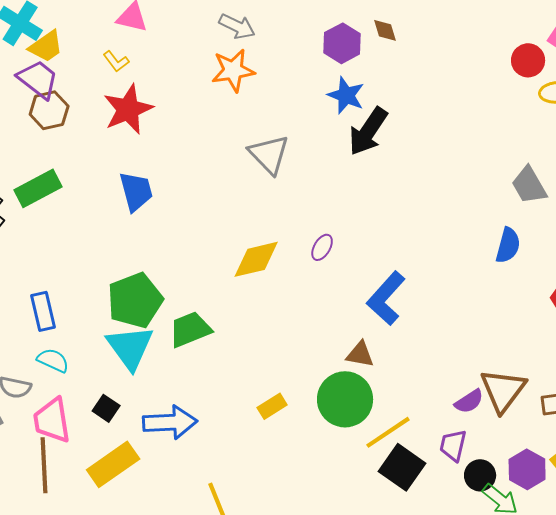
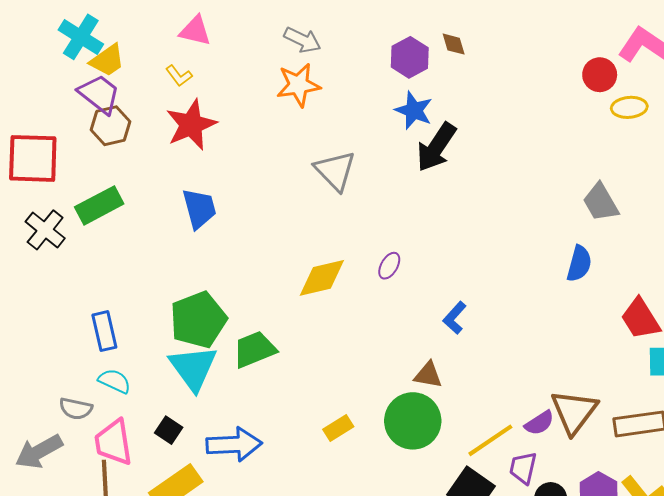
blue L-shape: (386, 298) -> (455, 318), size x0.6
yellow line: (388, 432) -> (490, 440), moved

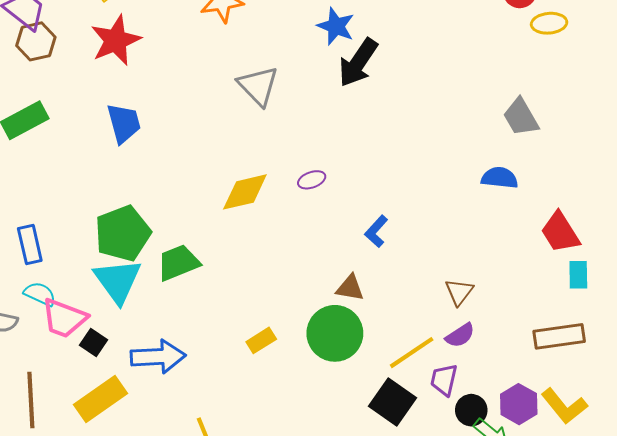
blue semicircle: (579, 264) -> (500, 178), turned -99
purple ellipse: (389, 266) -> (312, 180), turned 40
brown triangle: (574, 412) -> (459, 292), moved, size x0.6
pink trapezoid: (114, 442) -> (64, 318), moved, turned -60

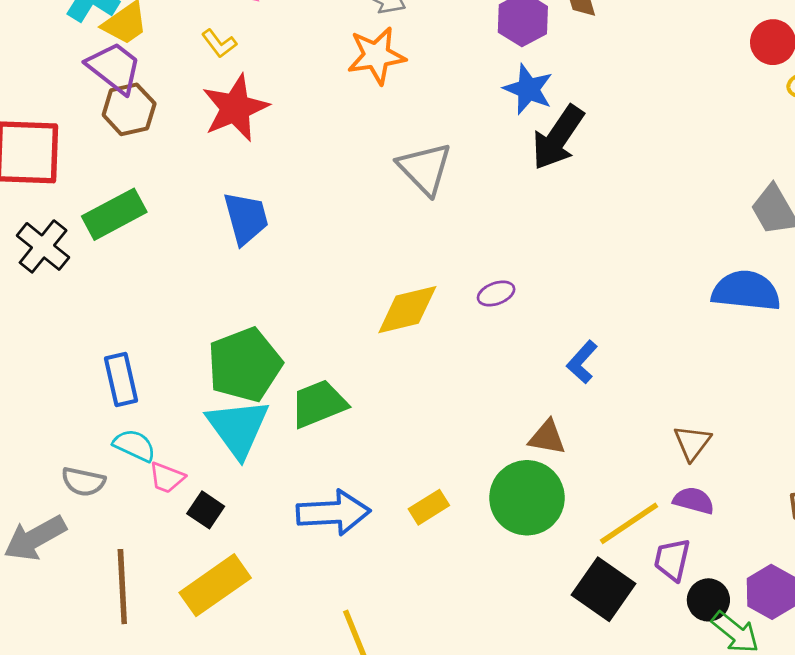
blue semicircle: (500, 178) -> (746, 291), size x1.4
pink trapezoid: (64, 318) -> (167, 478), size x0.6
purple semicircle: (460, 335) -> (694, 500), turned -132
blue arrow: (158, 357) -> (333, 513), moved

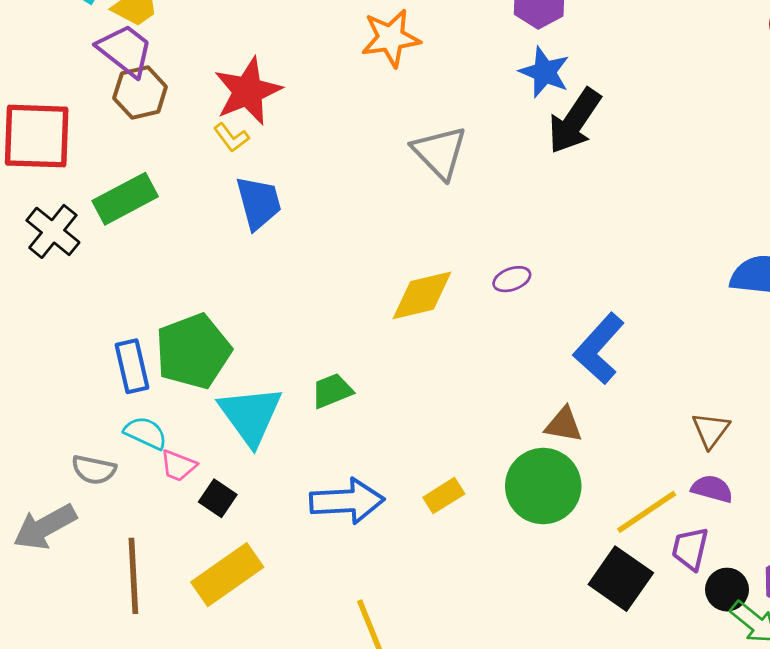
yellow L-shape: (219, 43) -> (231, 137), moved
blue L-shape: (582, 362) -> (599, 349), size x1.6
green pentagon: (245, 365) -> (193, 351), moved
green trapezoid: (319, 404) -> (332, 391), size x0.7

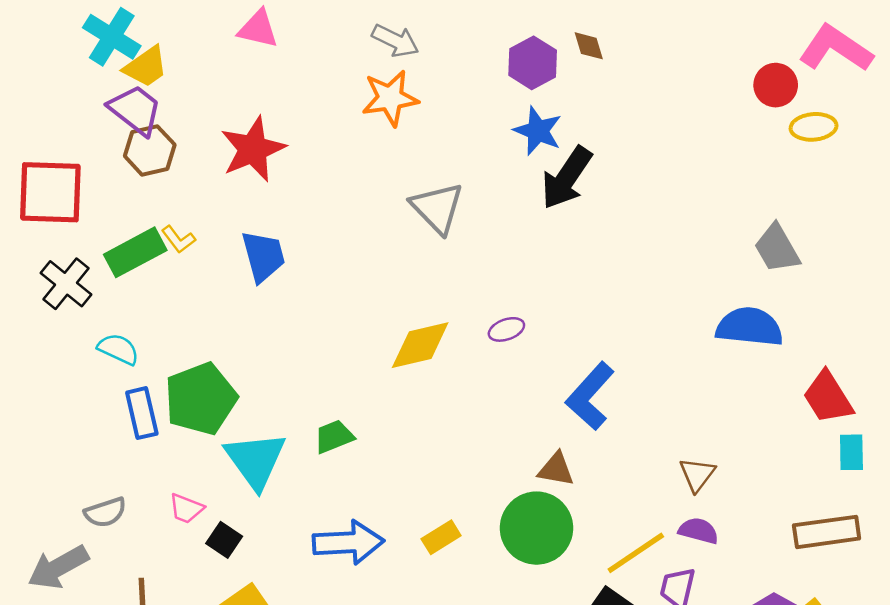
yellow L-shape: (231, 137) -> (178, 239), moved
cyan semicircle: (146, 433) -> (118, 349), moved
gray semicircle: (94, 470) -> (105, 512), turned -30

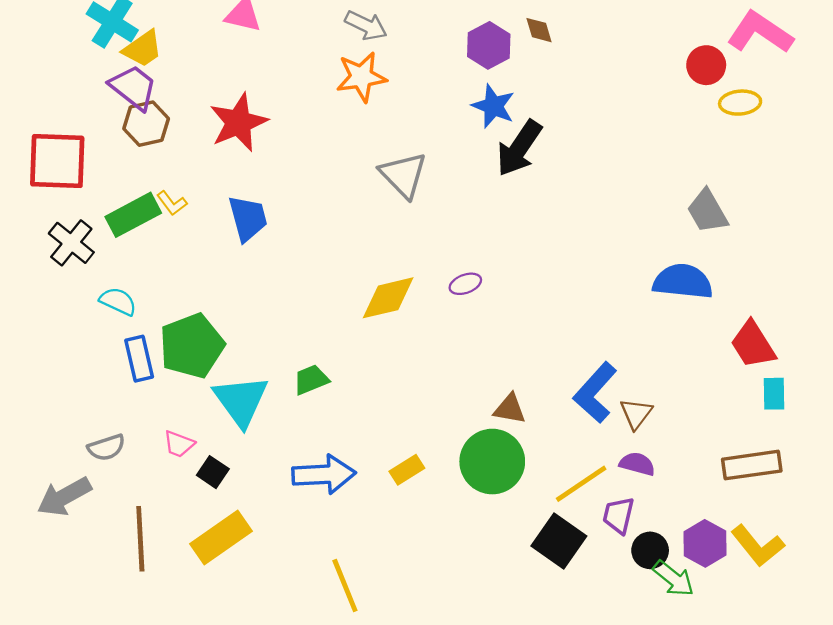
blue L-shape: (590, 396) -> (595, 393), moved

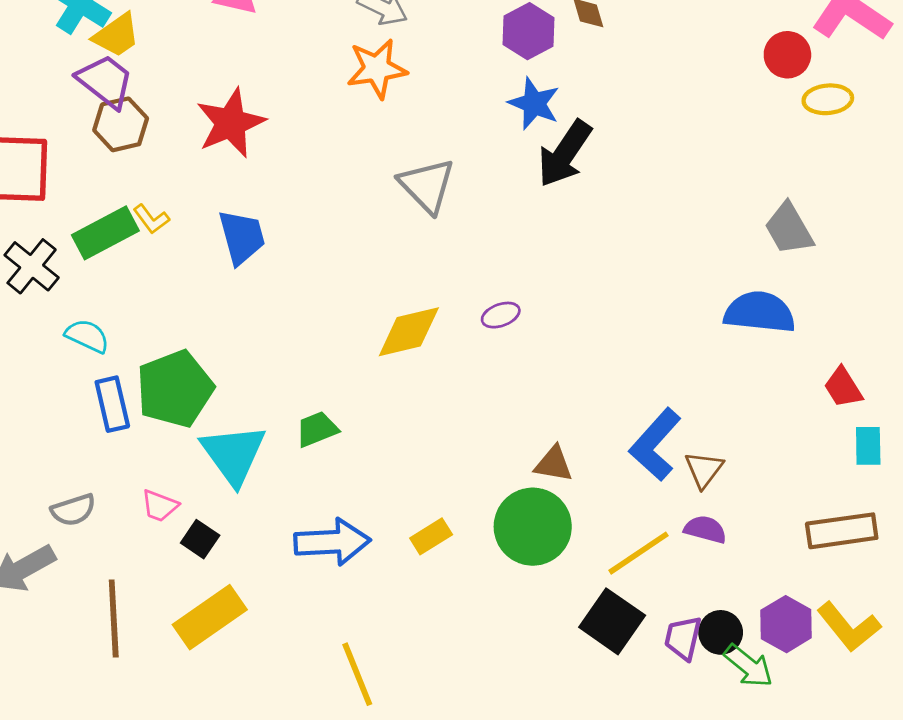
red trapezoid: (753, 345) -> (843, 387), size x0.7
purple trapezoid: (619, 515) -> (683, 638), moved

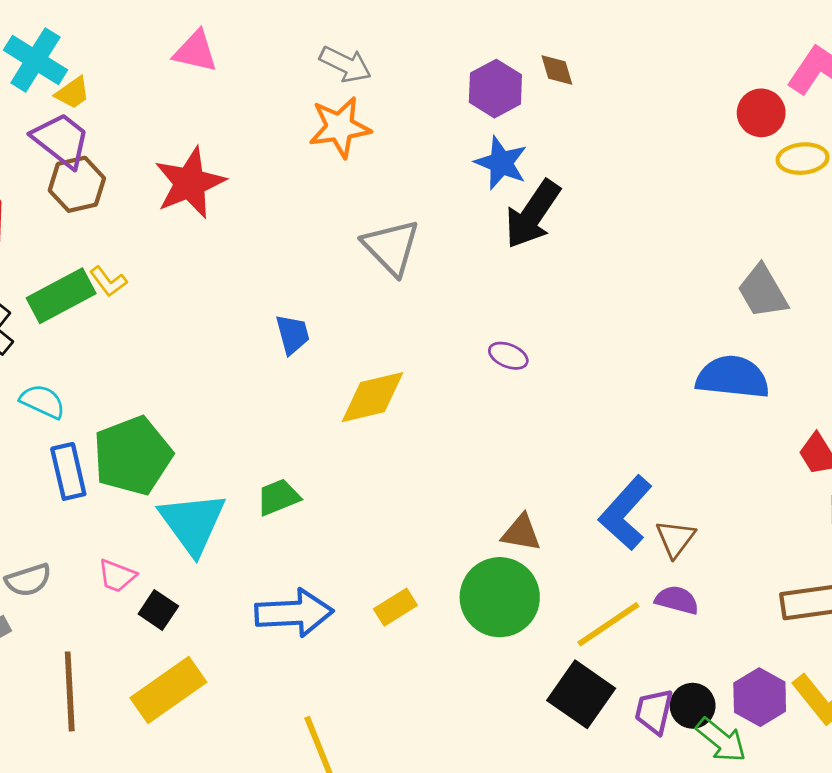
yellow trapezoid: (116, 35) -> (73, 93), size x0.7
blue trapezoid: (242, 237) -> (293, 334), moved, size x0.7
purple ellipse: (501, 315) -> (508, 356), moved, turned 42

